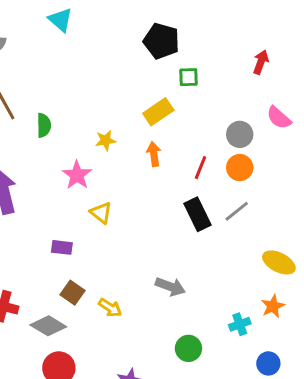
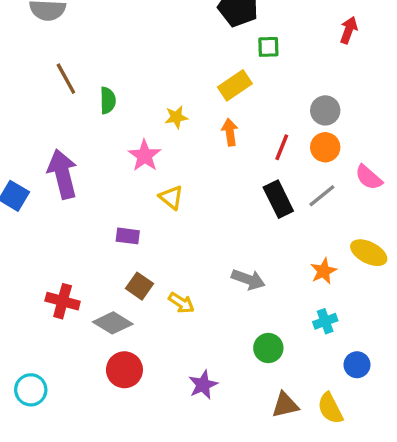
pink semicircle: (279, 118) -> (369, 177), moved
orange star: (273, 306) -> (324, 271), moved

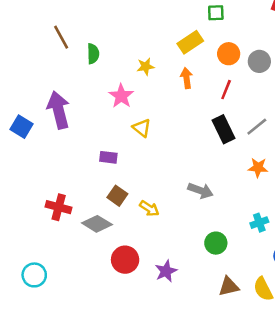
orange circle: (325, 147) -> (229, 54), moved
orange star: (324, 271) -> (258, 168), moved, turned 30
red circle: (124, 370) -> (125, 260), moved

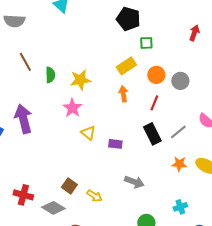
yellow star: (146, 67) -> (80, 80), moved, size x1.5
purple rectangle: (108, 157) -> (115, 144), moved

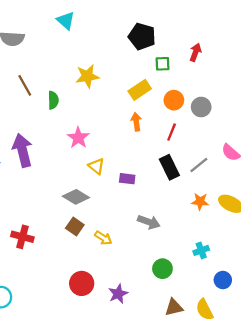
red arrow: (194, 33) -> (195, 52), moved
yellow star: (80, 80) -> (87, 76), moved
gray diamond: (53, 208) -> (76, 197), moved

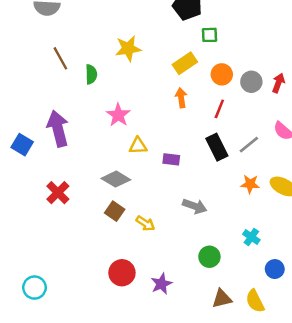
red arrow: (195, 52) -> (278, 83), moved
yellow triangle: (96, 166) -> (138, 146), turned -42
red cross: (22, 237) -> (58, 193), moved, turned 30
cyan cross: (201, 250) -> (251, 237), turned -35

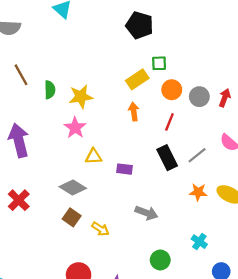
green square: (209, 35) -> (159, 63), moved
yellow star: (128, 48) -> (81, 97), moved

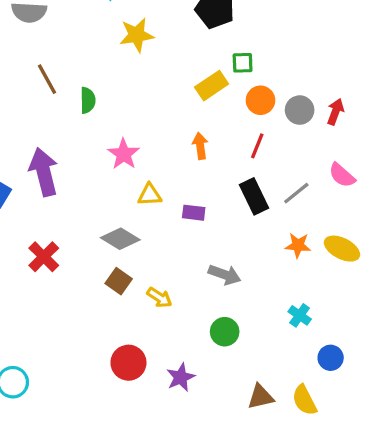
yellow star: (81, 97) -> (137, 35), moved
orange arrow: (134, 112) -> (200, 146), moved
green circle: (160, 260) -> (225, 332), moved

